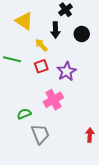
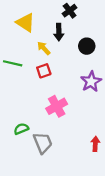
black circle: (82, 34) -> (87, 46), moved
purple star: (67, 71) -> (91, 82), moved
green semicircle: (24, 114) -> (21, 129), moved

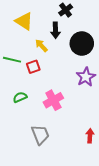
black circle: (87, 46) -> (82, 44), size x1.5
red square: (44, 71) -> (33, 67), moved
green semicircle: (21, 129) -> (20, 97), moved

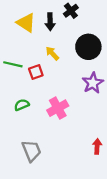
black arrow: (55, 30) -> (50, 22), moved
yellow arrow: (41, 46) -> (52, 53), moved
gray trapezoid: (40, 135) -> (31, 151), moved

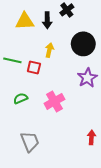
yellow triangle: (26, 23) -> (25, 21), turned -36
yellow arrow: (52, 53) -> (49, 50), turned 56
red square: (36, 72) -> (34, 68), turned 32

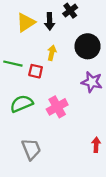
yellow triangle: (25, 21) -> (26, 22), turned -30
purple star: (87, 78) -> (92, 82), turned -30
green semicircle: (21, 98) -> (21, 104), size x1.5

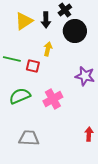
black circle: (88, 46) -> (75, 31), moved
gray trapezoid: (31, 149) -> (29, 138), turned -65

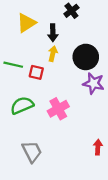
black arrow: (46, 20) -> (53, 33), moved
black circle: (75, 31) -> (86, 57), moved
gray trapezoid: (29, 138) -> (32, 152), turned 60

